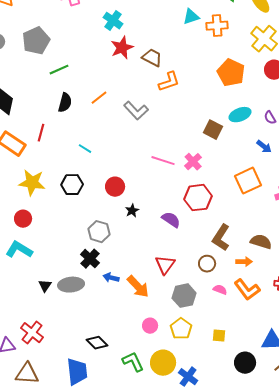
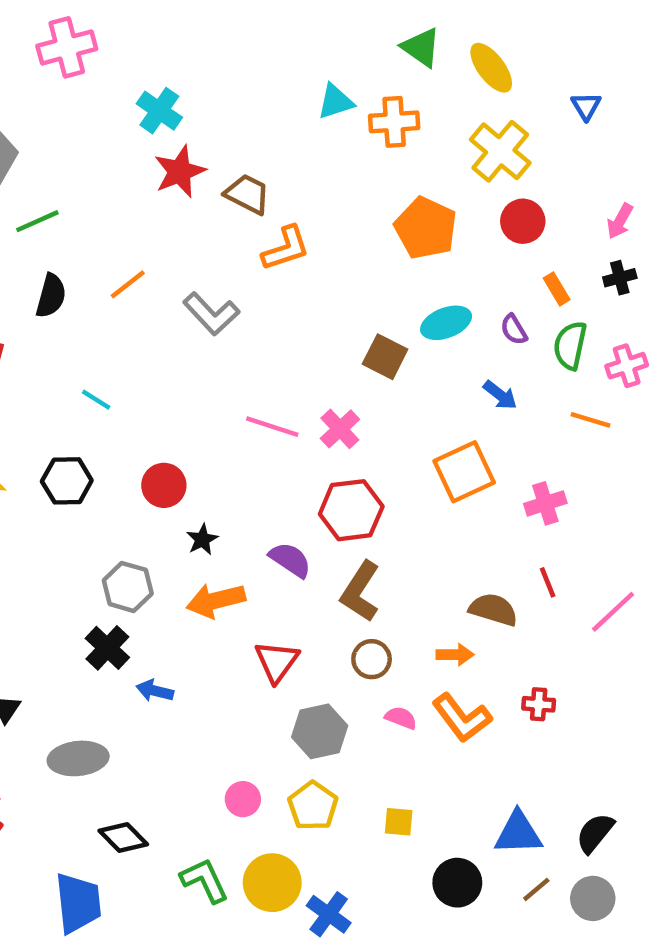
brown L-shape: (221, 238) -> (360, 591), moved
gray ellipse: (71, 285) -> (78, 758), moved
orange arrow: (138, 287) -> (216, 600), moved, turned 120

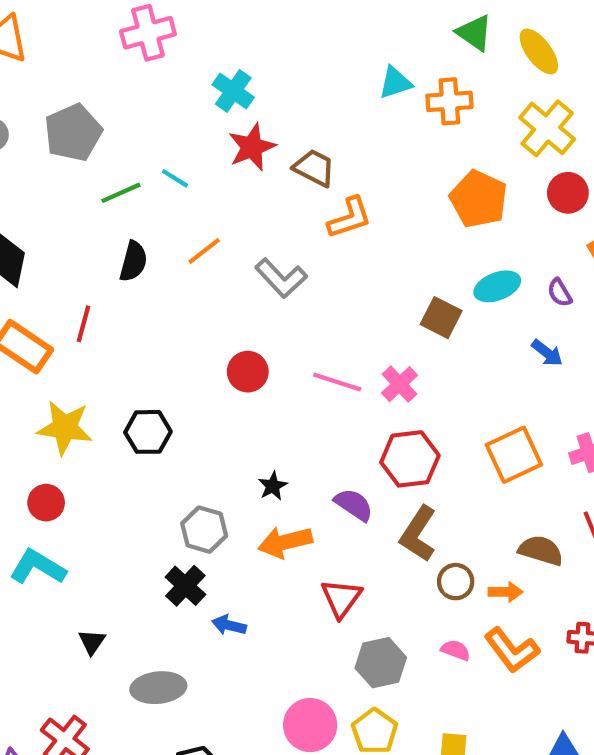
cyan line: (96, 400) -> (175, 178), moved
orange square: (464, 472) -> (514, 455), moved
red circle: (164, 485) -> (248, 372), moved
brown circle: (372, 659) -> (456, 582), moved
pink circle: (243, 799) -> (310, 725), size x1.6

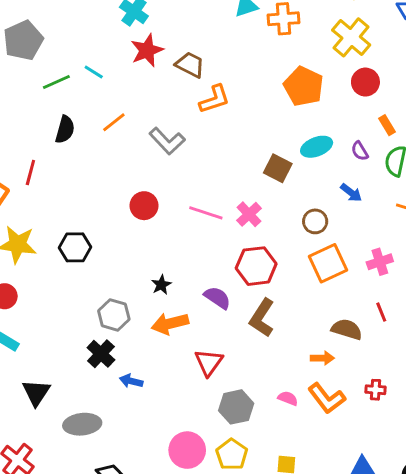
brown circle: (456, 582) -> (315, 221), moved
black triangle: (92, 642) -> (36, 393), size x1.5

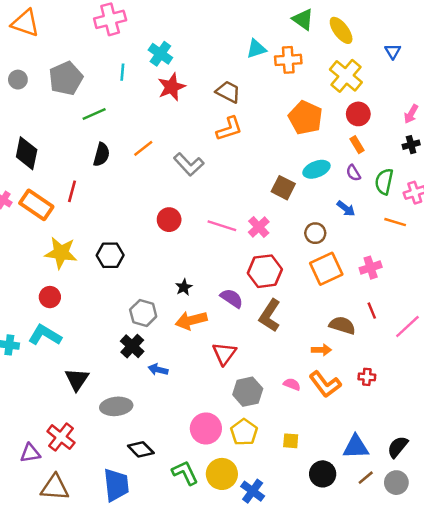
brown trapezoid: (190, 65) -> (228, 92), moved
cyan line: (94, 72) -> (122, 72), moved, turned 63
orange rectangle: (387, 125) -> (357, 145), moved

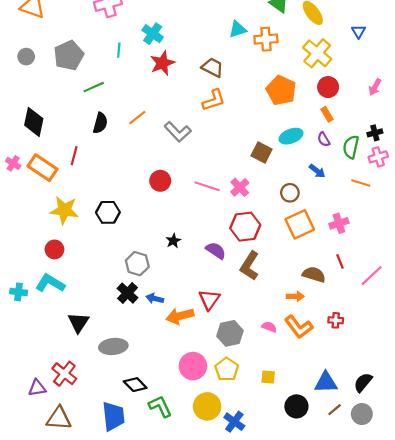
black cross: (411, 145) -> (375, 133), moved
orange arrow: (191, 320) -> (180, 316), moved
blue arrow: (158, 370) -> (155, 299), moved
green L-shape: (185, 473) -> (160, 406), moved

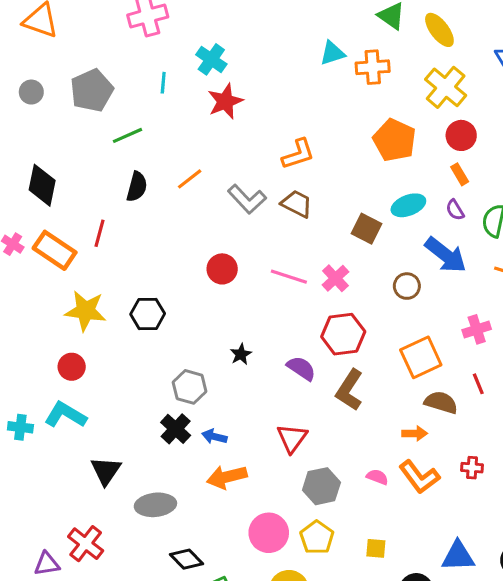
brown trapezoid: (213, 67) -> (297, 204), moved
blue arrow: (317, 171) -> (446, 255), size x1.8
orange square: (300, 224) -> (421, 357), moved
orange arrow: (180, 316) -> (227, 477), moved

